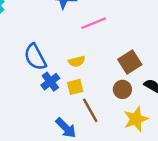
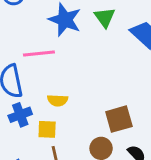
pink line: (94, 23) -> (39, 53), moved

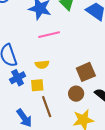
pink line: (39, 53) -> (49, 35), moved

